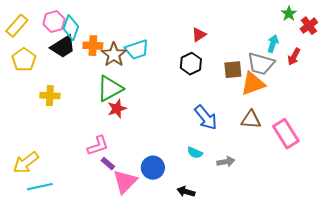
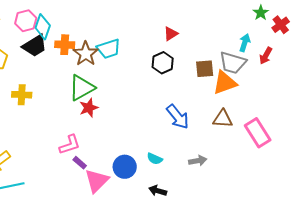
cyan semicircle: (195, 153) -> (155, 159), moved

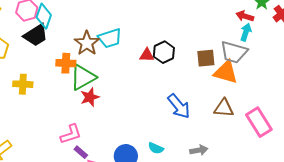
red triangle: (171, 34) -> (147, 55), moved, turned 35
orange cross: (65, 45) -> (66, 63), moved
red arrow: (266, 56) -> (245, 16), moved, turned 78
orange triangle: (225, 83) -> (226, 72), turned 36

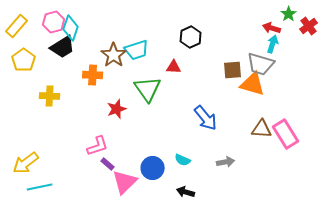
black hexagon: (164, 52) -> (191, 37), moved
green triangle: (83, 77) -> (148, 89), moved, turned -36
brown triangle: (224, 108) -> (262, 129), moved

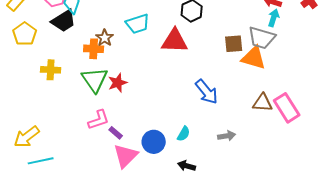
brown star: (114, 55) -> (105, 38), moved, size x0.7
red triangle: (174, 67) -> (175, 41), size x1.8
green triangle: (148, 89) -> (95, 80), moved
cyan semicircle: (183, 160) -> (184, 134), turned -84
purple rectangle: (108, 164) -> (116, 133), moved

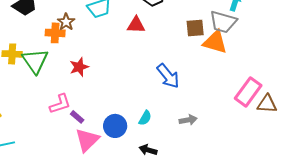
red triangle: (175, 41) -> (136, 25), size x0.7
green triangle: (95, 80) -> (35, 61), moved
brown triangle: (263, 103) -> (267, 104), moved
pink rectangle: (287, 108) -> (248, 92), turned 68

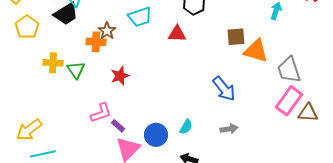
gray trapezoid: (223, 22) -> (289, 70), moved, turned 56
green triangle: (35, 61) -> (76, 70), size x0.7
blue arrow: (168, 76) -> (224, 89), moved

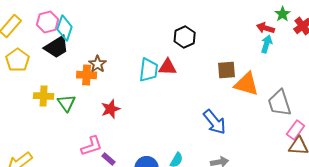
cyan trapezoid: (140, 17) -> (149, 70), moved, turned -65
pink rectangle: (289, 101) -> (296, 130), moved, size x0.7

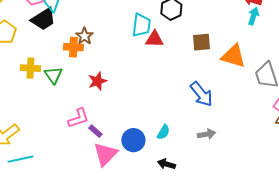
cyan trapezoid: (149, 70) -> (141, 25), moved
brown square: (227, 70) -> (201, 42), moved

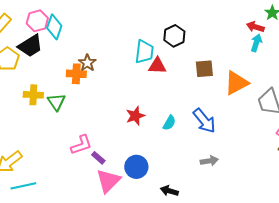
black trapezoid: (43, 19) -> (30, 46), moved
orange triangle: (233, 56) -> (236, 83), turned -44
red star: (97, 81) -> (135, 116), moved
cyan semicircle: (163, 132) -> (169, 123), moved

